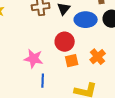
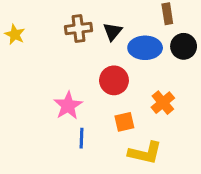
pink star: (34, 59) -> (68, 106), turned 30
orange square: (72, 61) -> (124, 122), moved

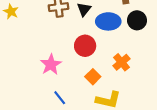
orange square: (124, 122) -> (93, 77), turned -32
blue line: (81, 138) -> (60, 98), moved, turned -40

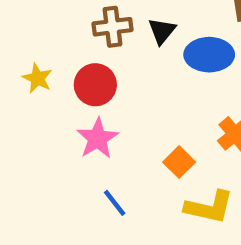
yellow star: (11, 11) -> (37, 78), moved
red circle: (85, 46) -> (95, 85), moved

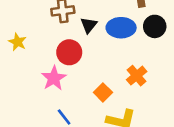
black triangle: (162, 31) -> (89, 25), moved
red circle: (95, 85) -> (69, 52), moved

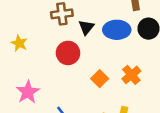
pink star: (54, 78) -> (28, 92), moved
orange square: (103, 92) -> (100, 79), moved

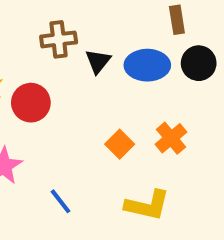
red circle: (68, 53) -> (31, 103), moved

